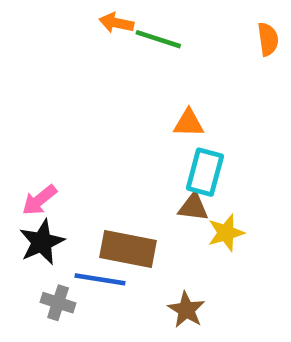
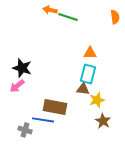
orange triangle: (189, 123) -> (90, 53), moved
black star: (42, 242) -> (22, 68), moved, turned -30
brown star: (186, 310) -> (103, 121), moved

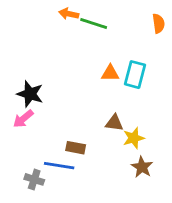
orange triangle: (90, 53) -> (110, 73), moved
cyan rectangle: (88, 74) -> (135, 75), moved
brown rectangle: (55, 107) -> (76, 148), size x0.6

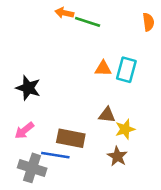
pink arrow: (23, 119) -> (24, 131), moved
brown rectangle: (76, 148) -> (71, 138), size x1.5
brown star: (142, 167) -> (117, 156), moved
gray cross: (34, 179) -> (32, 168), size x1.5

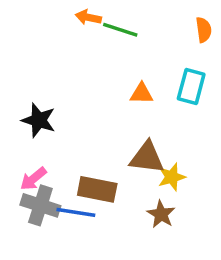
cyan rectangle: (126, 70) -> (191, 87), moved
brown triangle: (107, 115) -> (147, 157), size x1.5
gray cross: (32, 168) -> (40, 205), moved

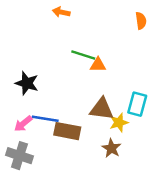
green line: (120, 30) -> (83, 55), moved
cyan rectangle: (191, 87) -> (137, 104), moved
gray cross: (40, 205) -> (19, 156), moved
blue line: (76, 212) -> (45, 119), moved

